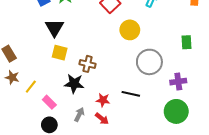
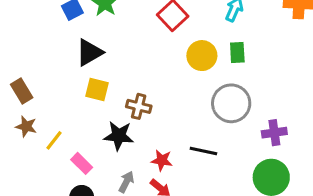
black triangle: (54, 28) -> (89, 52), turned 30
green rectangle: (187, 42) -> (237, 52), moved

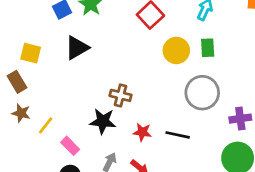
yellow square: (97, 89) -> (31, 53), moved
red star: (162, 160) -> (142, 132), moved

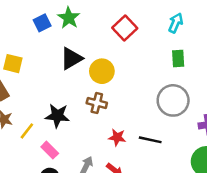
black triangle: (77, 48) -> (71, 58), moved
yellow circle: (176, 50) -> (102, 71), moved
black star: (103, 121) -> (57, 116), moved

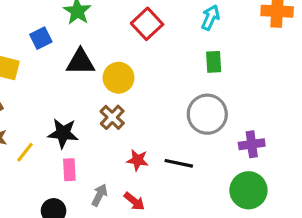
blue square: (42, 23) -> (41, 38), moved
black triangle: (71, 58) -> (80, 62), turned 30
brown cross: (97, 103) -> (112, 117), turned 30
pink rectangle: (50, 150) -> (69, 170), moved, turned 42

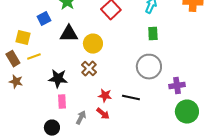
yellow line: (25, 152) -> (34, 57), moved, turned 32
green circle: (248, 190) -> (187, 112), moved
red arrow: (134, 201) -> (103, 114), moved

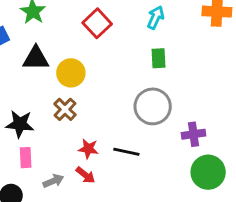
gray arrow: (81, 118) -> (53, 181), turned 40

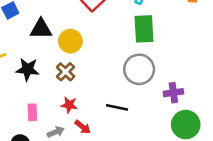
green rectangle: (158, 58) -> (144, 29), size x1.6
black star: (20, 124) -> (27, 69), moved
red star: (88, 149) -> (69, 105), moved

